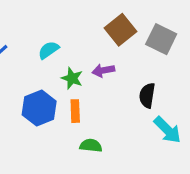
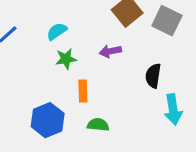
green star: (72, 78) -> (66, 59), moved, turned -30
blue hexagon: (39, 108) -> (48, 120), moved
cyan arrow: (167, 130) -> (173, 109), turned 36

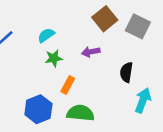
orange rectangle: (83, 91) -> (68, 85), turned 30
cyan arrow: (173, 109) -> (143, 100), turned -150
green semicircle: (98, 125) -> (81, 113), size x1.5

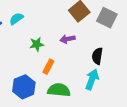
cyan semicircle: (46, 35) -> (16, 19), moved
cyan arrow: (143, 100) -> (92, 79), moved

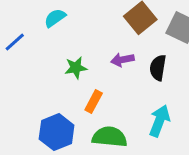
cyan semicircle: (16, 19) -> (55, 18), moved
black semicircle: (97, 56) -> (158, 68), moved

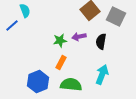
cyan semicircle: (55, 18) -> (25, 11), moved, turned 104
green star: (76, 68) -> (60, 41), moved

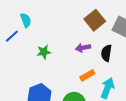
green star: (60, 41) -> (44, 52), moved
orange rectangle: (61, 63) -> (87, 75), moved, turned 32

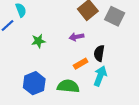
black semicircle: (106, 53) -> (99, 53), moved

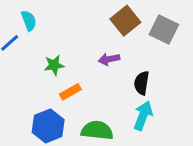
orange rectangle: (81, 64) -> (70, 92), moved

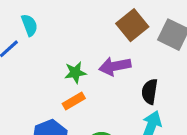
purple arrow: (109, 59) -> (115, 66), size x1.4
green star: (54, 65) -> (75, 73), moved

